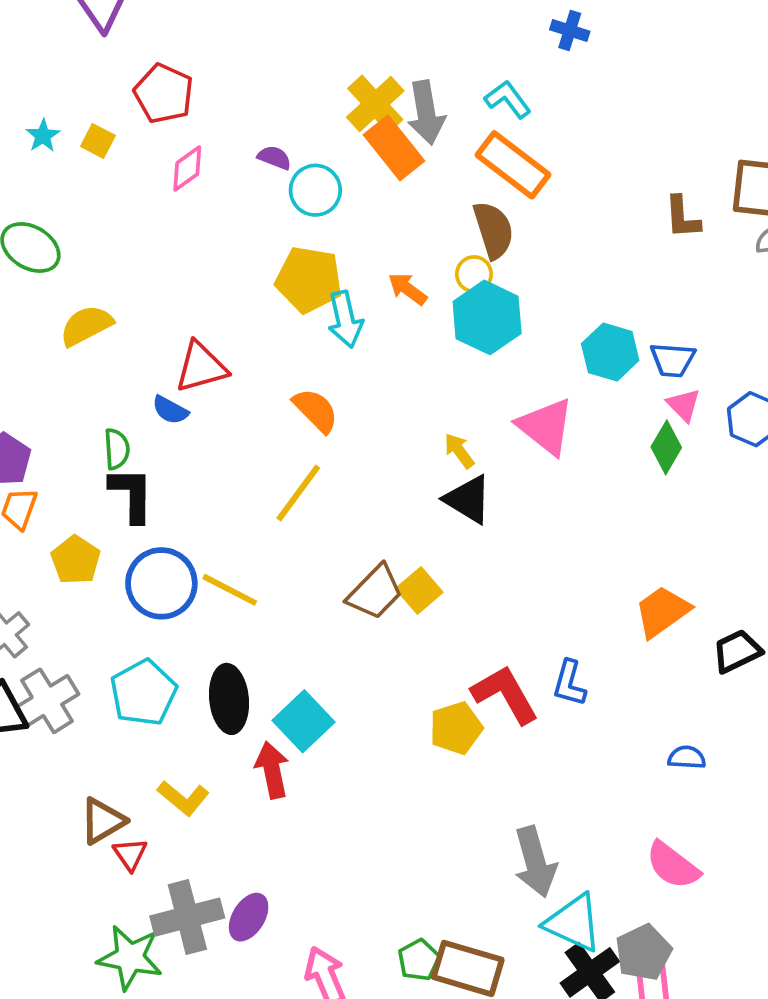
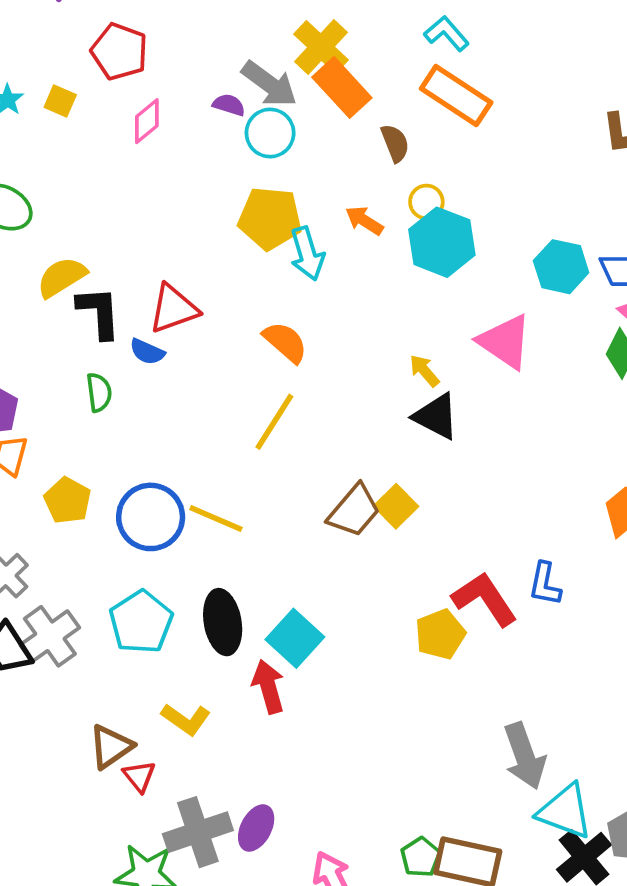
gray arrow: (426, 113) -> (269, 84), moved, turned -40
brown semicircle: (493, 230) -> (395, 143), moved, size x0.7
black L-shape: (132, 494) -> (99, 312), moved

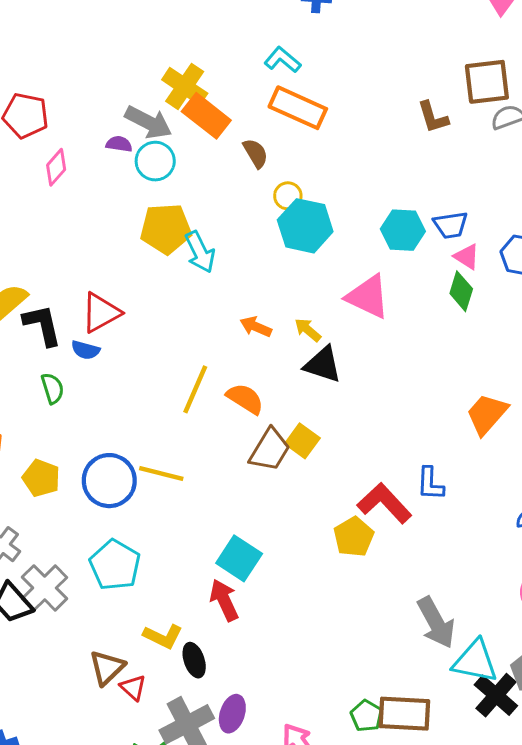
orange arrow: (364, 220) -> (256, 327), moved
orange semicircle: (285, 342) -> (245, 399), moved
black ellipse: (223, 622) -> (194, 660), moved, size x0.7

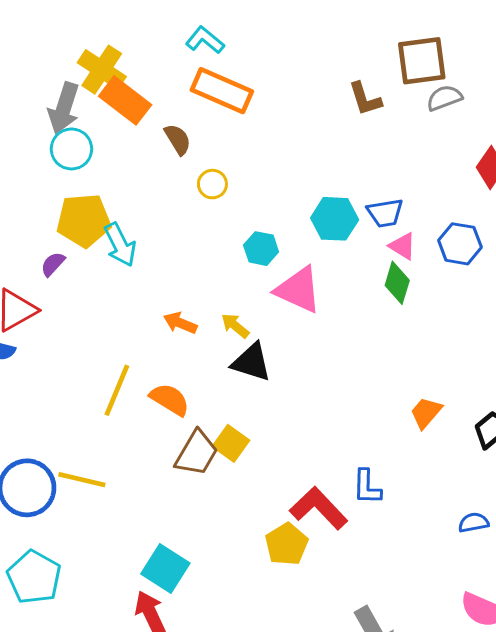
gray arrow: (148, 122) -> (64, 108), turned 81
purple semicircle: (119, 144) -> (53, 264), moved, turned -55
cyan hexagon: (305, 226) -> (261, 249), moved, size x0.6
orange trapezoid: (487, 414) -> (426, 413), size x0.7

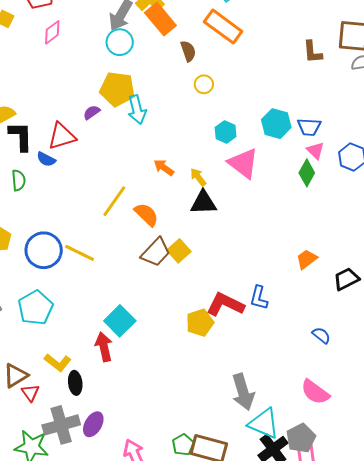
black triangle: (252, 362) -> (203, 203), turned -32
red L-shape: (319, 508) -> (225, 304), turned -33
blue semicircle: (474, 523) -> (321, 335), turned 36

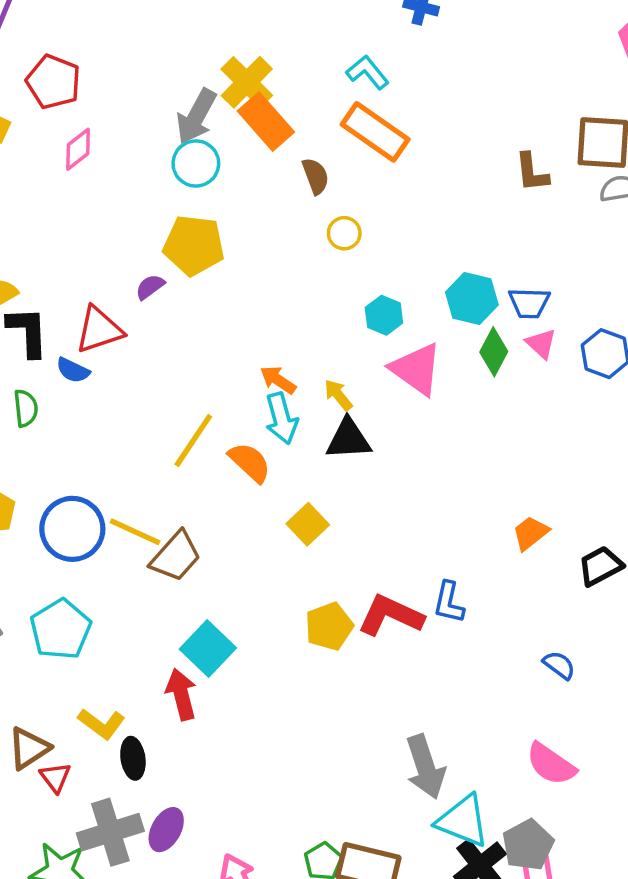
cyan arrow: (137, 110) -> (281, 418), moved
green diamond: (307, 173) -> (494, 352), moved
brown trapezoid: (156, 252) -> (176, 556), moved
yellow pentagon: (200, 323) -> (329, 626), moved

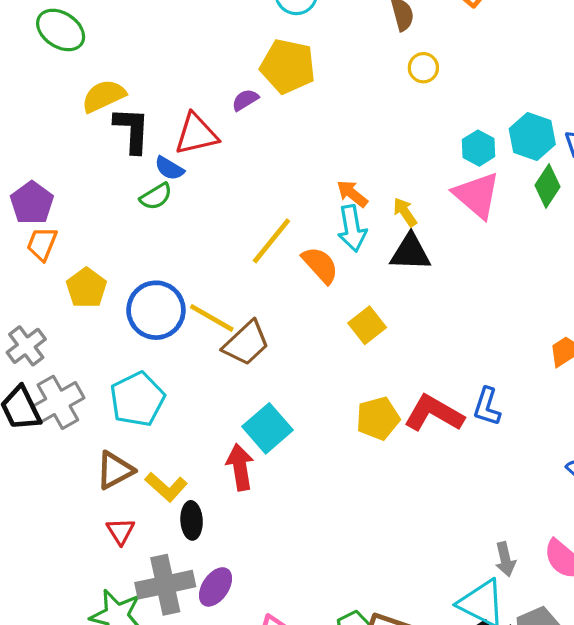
cyan hexagon: (384, 315) -> (479, 148), moved
green semicircle: (26, 408) -> (156, 196), moved, turned 60
brown triangle: (29, 748) -> (115, 470), moved
gray arrow: (425, 767) -> (505, 559), moved, size x0.6

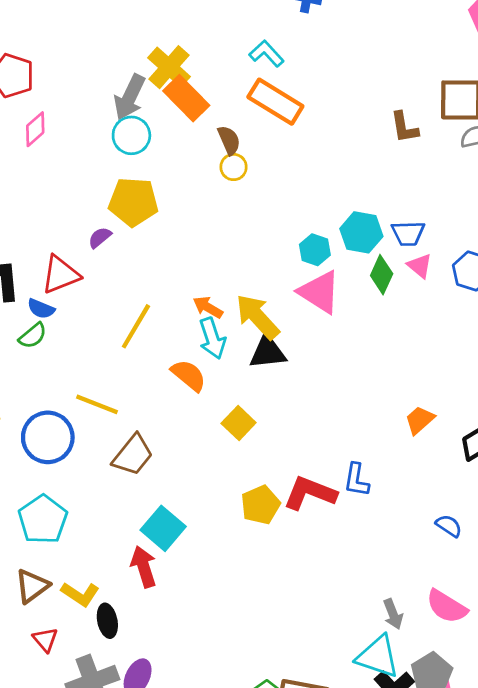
yellow circle: (423, 68) -> (234, 167), moved
yellow arrow: (405, 212) -> (257, 317), size x1.8
yellow line: (271, 241) -> (136, 326), moved
yellow line: (212, 318) -> (97, 404), moved

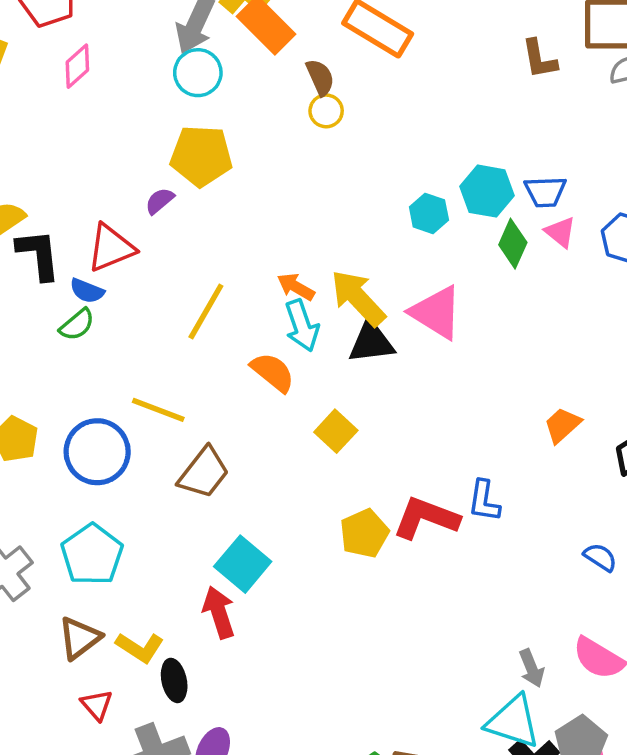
pink triangle: (319, 292) -> (436, 312), moved

